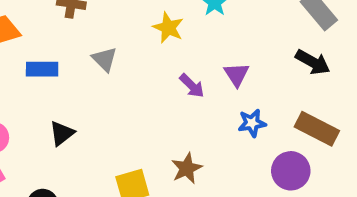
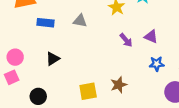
gray triangle: (105, 59) -> (80, 21), turned -40
purple triangle: (237, 74) -> (151, 37), turned -40

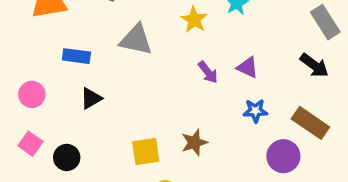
gray triangle: (80, 21) -> (136, 40), size x1.5
blue rectangle: (46, 23) -> (76, 56), moved
pink square: (12, 77) -> (30, 144), moved, turned -32

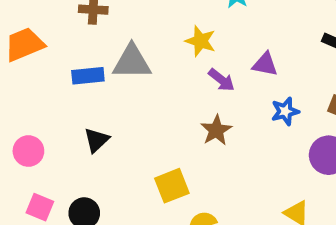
yellow star: (194, 20) -> (200, 41), moved
blue rectangle: (76, 56) -> (88, 76), moved
brown star: (194, 142) -> (216, 130), moved

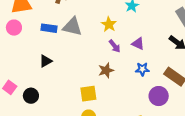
pink circle: (28, 151) -> (14, 28), moved
yellow square: (172, 186) -> (88, 94), moved

